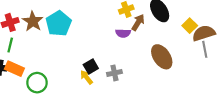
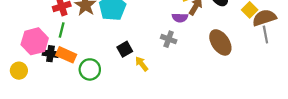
black square: (91, 66) -> (125, 49), moved
gray cross: (114, 73) -> (169, 39), moved, turned 32

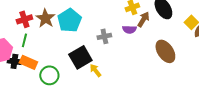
gray cross: (169, 39) -> (104, 36), moved, turned -32
black square: (125, 49) -> (80, 57), size x1.6

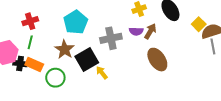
brown star: (45, 18) -> (65, 49), moved
brown arrow: (143, 19) -> (150, 31), moved
gray cross: (104, 36) -> (111, 38), size x1.5
brown ellipse: (165, 51) -> (157, 60), moved

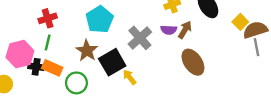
gray cross: (111, 38) -> (140, 38), turned -30

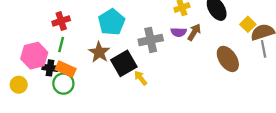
gray cross: (140, 38) -> (151, 40), turned 30
brown ellipse: (193, 62) -> (228, 59), moved
green circle: (76, 83) -> (63, 84), moved

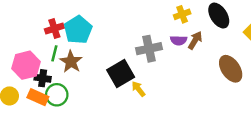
cyan pentagon: (111, 22) -> (78, 30), moved
brown star: (99, 52) -> (71, 62), moved
orange rectangle: (66, 69) -> (38, 97), moved

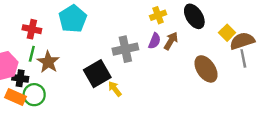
red cross: (54, 29) -> (32, 29), turned 30
cyan pentagon: (78, 30) -> (73, 19), moved
purple semicircle: (179, 40) -> (155, 41), turned -70

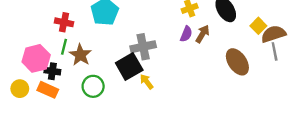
gray cross: (125, 49) -> (143, 47), moved
green circle: (34, 95) -> (93, 86), moved

